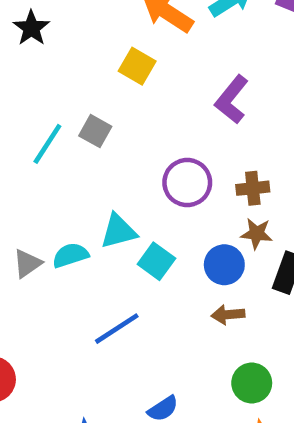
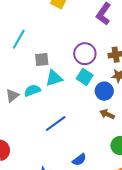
gray square: (95, 131) -> (42, 59), moved, turned -32
cyan square: (156, 261) -> (85, 77), moved
brown arrow: (228, 315) -> (107, 114), turned 32

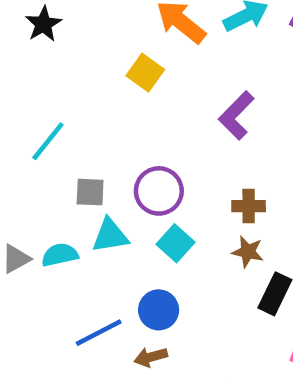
purple circle: (85, 54) -> (159, 191), moved
blue circle: (104, 91) -> (159, 310), moved
brown arrow: (107, 114) -> (151, 357), moved, turned -48

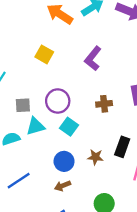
yellow square: (145, 73) -> (44, 54), moved
brown star: (248, 252) -> (95, 157), moved
blue line: (99, 333) -> (19, 181), moved

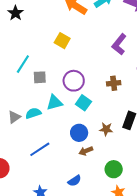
purple L-shape: (93, 58) -> (119, 44), moved
gray square: (23, 105) -> (40, 77), moved
brown arrow: (63, 186) -> (86, 151), moved

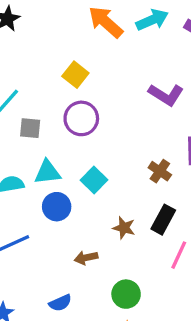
purple L-shape: (119, 44) -> (166, 95), turned -105
purple circle: (74, 81) -> (81, 118), moved
brown cross: (114, 83) -> (160, 171), moved, turned 32
blue circle: (79, 133) -> (57, 207), moved

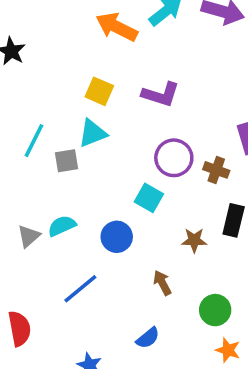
purple L-shape: (166, 95) -> (161, 94), moved
purple circle: (81, 118) -> (174, 158), moved
cyan triangle: (48, 172) -> (93, 133), moved
brown arrow: (86, 258) -> (162, 283), turned 90

